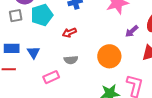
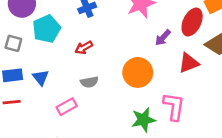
gray square: (16, 16) -> (13, 43), moved, turned 32

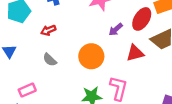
gray semicircle: (89, 82) -> (50, 60), turned 48
pink rectangle: (67, 107) -> (27, 90), moved

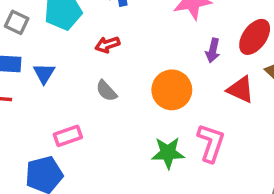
purple arrow: (116, 29) -> (213, 50), turned -40
red triangle: (135, 53) -> (241, 89), turned 36

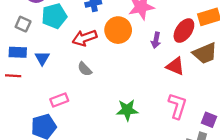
red arrow: (107, 45) -> (85, 38), size x1.5
orange circle: (172, 90) -> (118, 30), moved
pink L-shape: (211, 143) -> (177, 106), moved

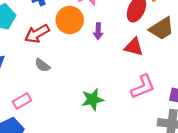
purple arrow: (156, 40) -> (98, 31), moved
pink L-shape: (177, 106) -> (143, 87), turned 60

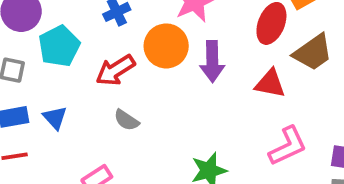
purple arrow: (98, 31) -> (212, 61), size x1.5

